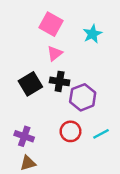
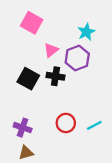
pink square: (51, 24) -> (32, 23), moved
black square: (30, 84) -> (28, 79), turned -30
purple hexagon: (83, 97) -> (77, 58), moved

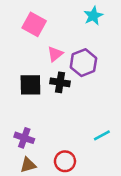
cyan star: (86, 32) -> (93, 16), moved
black square: (28, 79) -> (30, 85), turned -30
red circle: (66, 123) -> (65, 161), moved

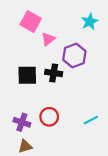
cyan star: (93, 16) -> (90, 22), moved
pink triangle: (55, 54) -> (48, 39), moved
red circle: (65, 161) -> (49, 117), moved

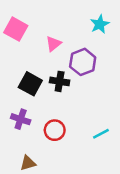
pink square: (31, 22) -> (16, 29), moved
black square: (27, 75) -> (30, 84), turned 30
purple cross: (22, 122) -> (21, 119), moved

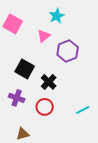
cyan star: (100, 24) -> (57, 16), moved
black cross: (60, 81) -> (49, 82), moved, turned 35

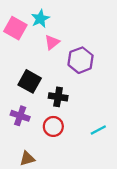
cyan star: (57, 16) -> (40, 19), moved
black cross: (49, 82) -> (58, 97), turned -35

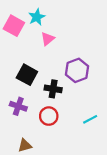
purple hexagon: (81, 60) -> (77, 70), moved

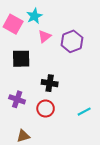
purple hexagon: (77, 70) -> (72, 41), moved
black square: (27, 75) -> (21, 59), moved, turned -30

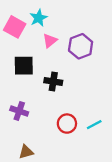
black cross: (50, 83) -> (53, 81), moved
red circle: (46, 109) -> (67, 124), moved

